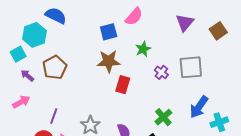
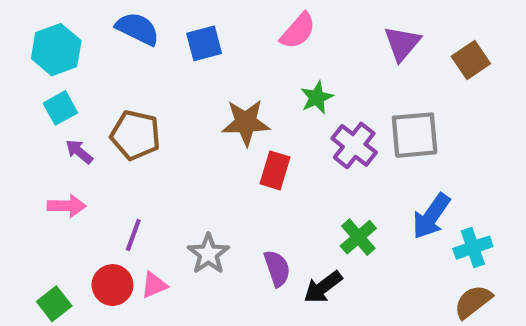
blue square: (109, 32) -> (204, 43), moved
cyan hexagon: (34, 35) -> (56, 50), moved
brown pentagon: (55, 67) -> (135, 135), turned -30
purple cross: (161, 72) -> (354, 145), size x1.5
pink arrow: (21, 102) -> (67, 206), turned 30

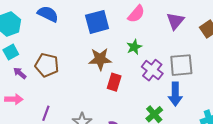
pink semicircle: (298, 31) -> (136, 14), moved
blue square: (204, 43) -> (97, 22), moved, size x1.4
blue arrow: (431, 216) -> (175, 94), moved, turned -35

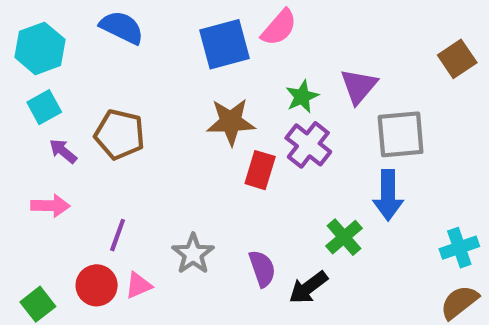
pink semicircle: (136, 14) -> (279, 27), moved
purple triangle: (175, 21) -> (359, 86), moved
purple cross: (152, 70) -> (308, 145), moved

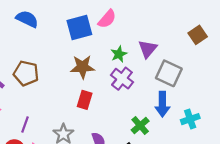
gray square: (401, 134) -> (169, 73), turned 30
red rectangle: (260, 170) -> (85, 100), moved
cyan cross: (459, 248) -> (190, 119), moved

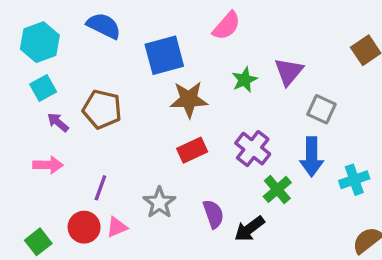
blue square: (79, 27) -> (164, 55), moved
gray square: (169, 73) -> (321, 109), size x0.7
purple cross: (122, 79) -> (253, 149), moved
red rectangle: (85, 100) -> (192, 150), turned 48

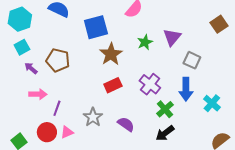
brown star: (189, 99) -> (111, 54), turned -30
pink arrow: (48, 165) -> (38, 94), moved
cyan cross: (354, 180) -> (212, 103), turned -30
purple semicircle: (213, 214) -> (126, 124), turned -36
black arrow: (249, 229) -> (165, 133), moved

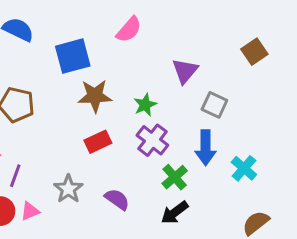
green star: (145, 42) -> (145, 105), moved
brown star: (111, 54) -> (95, 96), turned 30

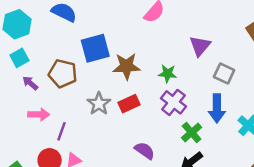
blue square: (73, 56) -> (95, 48), moved
green star: (145, 105) -> (167, 74), turned 30
gray star: (68, 189) -> (99, 104), moved

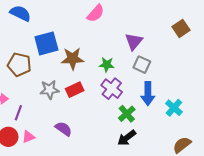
gray square: (224, 74) -> (142, 65), moved
gray star: (99, 104) -> (49, 90), turned 30
purple semicircle: (145, 151) -> (64, 129), moved

